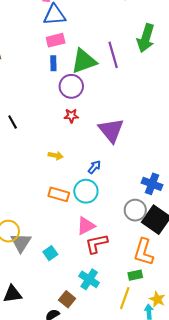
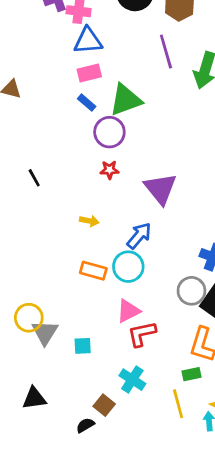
purple line: (113, 55) -> (166, 51), moved
blue rectangle: (53, 63) -> (87, 103), turned -48
blue arrow: (94, 167) -> (139, 236), size x1.5
cyan square: (50, 253) -> (83, 346), turned 32
yellow line: (125, 298) -> (178, 404), turned -35

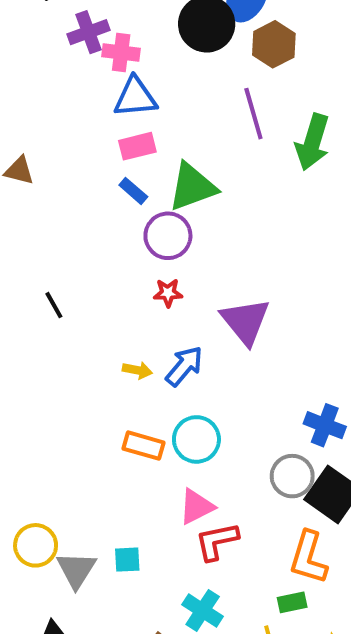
blue arrow: (139, 236) -> (184, 366), moved
yellow circle: (29, 318) -> (36, 545), moved
gray triangle: (45, 332) -> (76, 570), moved

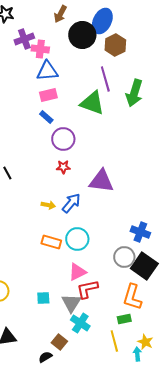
green triangle: (192, 187) -> (92, 103), moved, turned 40
purple triangle: (245, 321) -> (101, 181), turned -44
gray triangle: (76, 570) -> (71, 303), moved

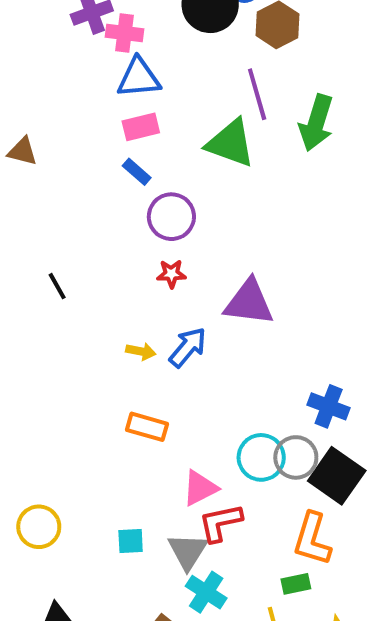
cyan circle: (77, 239) -> (261, 457), moved

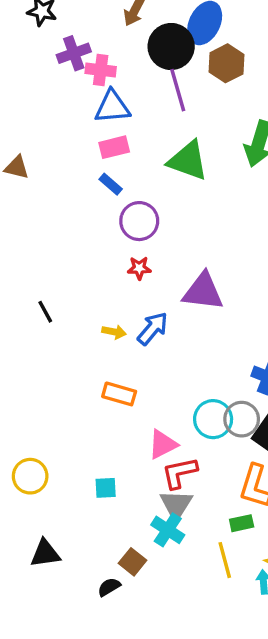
purple line: (257, 94) -> (178, 90), moved
black line: (57, 286) -> (45, 312), moved
gray triangle: (188, 551) -> (176, 505), moved

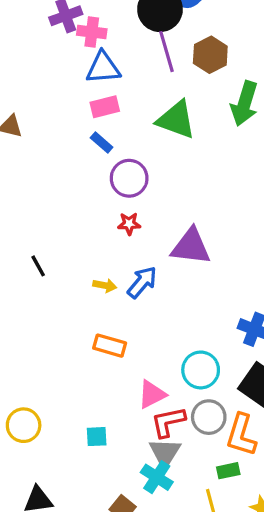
brown hexagon: (226, 63) -> (210, 55), moved
gray circle: (242, 419) -> (209, 417), moved

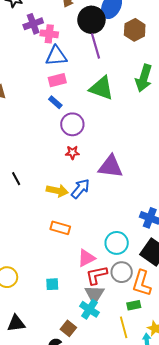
brown hexagon: (210, 55) -> (135, 30), moved
yellow arrow: (105, 285) -> (57, 191), size x1.5

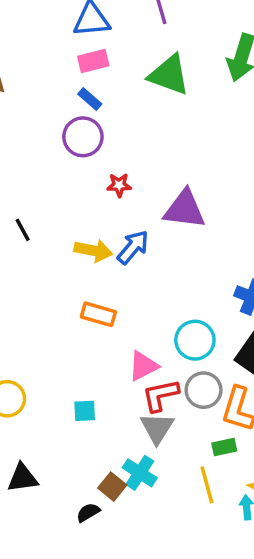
purple circle: (72, 124) -> (83, 137), moved
cyan cross: (89, 309) -> (140, 473), moved

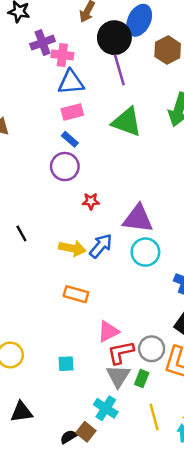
cyan circle: (195, 340) -> (145, 252), moved
green rectangle: (224, 447) -> (142, 379), moved, turned -56
brown square: (112, 487) -> (86, 432), moved

